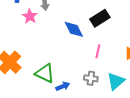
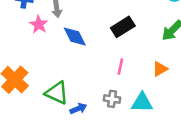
blue diamond: (74, 29) -> (75, 36), moved
cyan triangle: (116, 81) -> (142, 103), turned 42

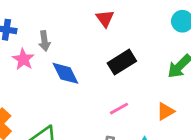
pink line: (120, 67) -> (119, 109), turned 49

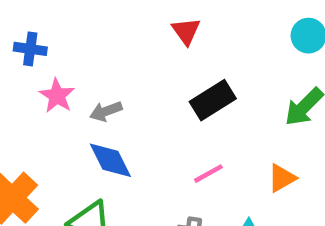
gray arrow: (44, 41) -> (106, 111), moved, turned 78
blue diamond: (66, 73) -> (110, 160), moved

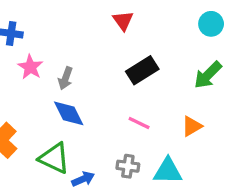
gray arrow: (106, 111) -> (65, 78), turned -50
pink line: (208, 174) -> (139, 123), turned 55

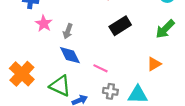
pink line: (139, 123) -> (101, 68), moved

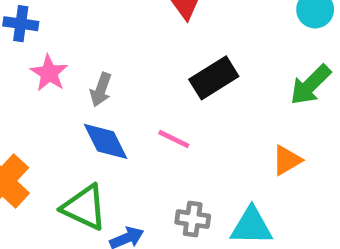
pink line: (101, 68) -> (174, 139), moved

